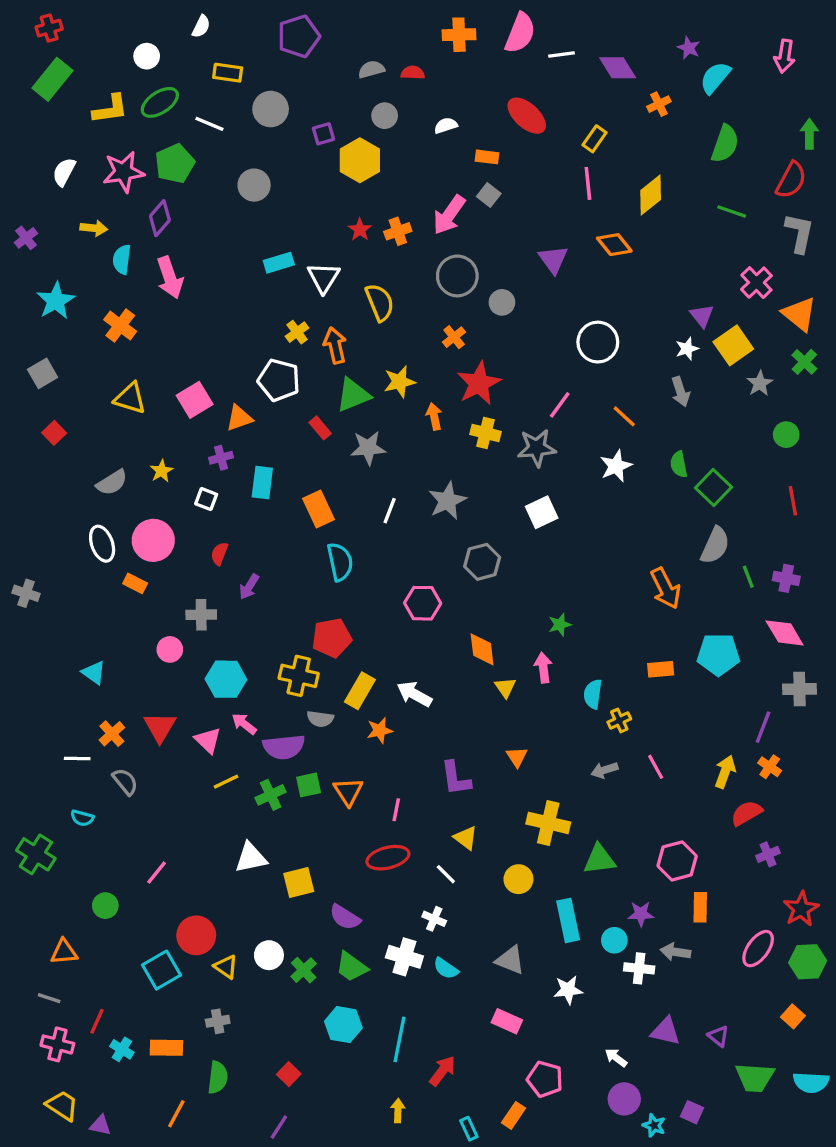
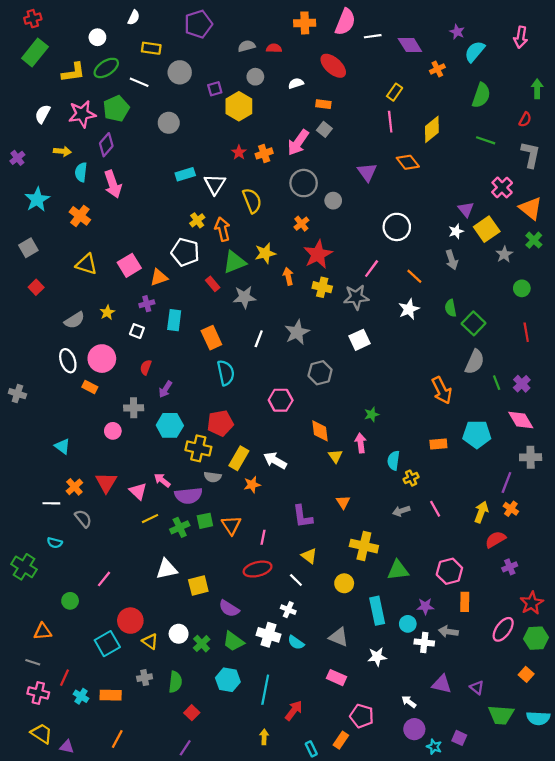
red ellipse: (527, 116) -> (333, 66), moved
red semicircle: (791, 180) -> (525, 119), size x0.6
purple cross: (786, 578) -> (522, 384), turned 35
cyan hexagon: (226, 679) -> (170, 425), moved
green semicircle: (218, 1077) -> (175, 682), moved

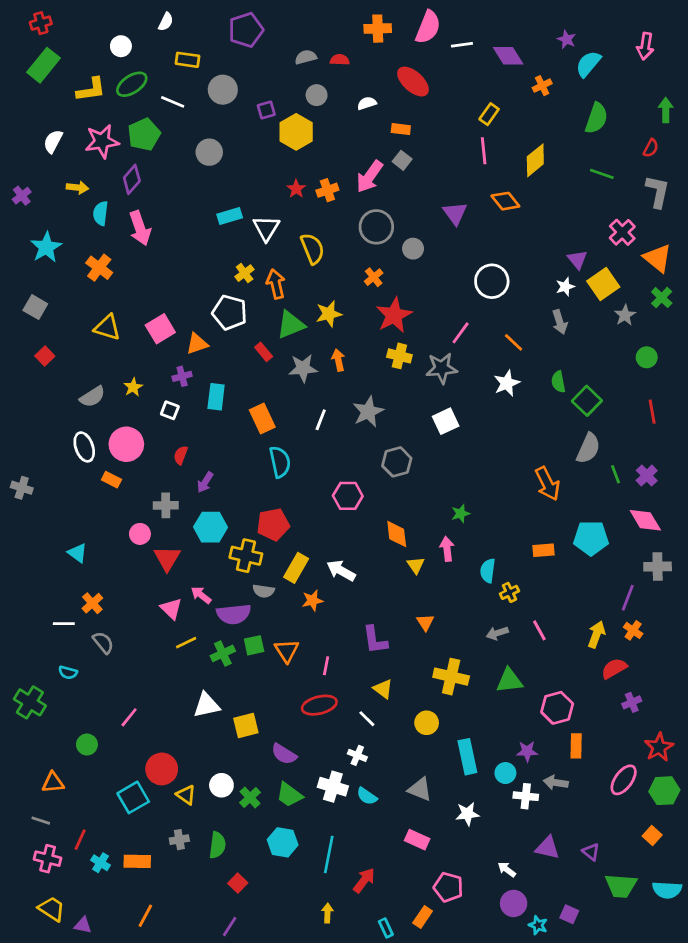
gray square: (28, 248) -> (35, 307), turned -30
orange arrow: (288, 276) -> (338, 360), moved
red triangle: (106, 482) -> (167, 558), moved
green triangle: (398, 570) -> (509, 681), moved

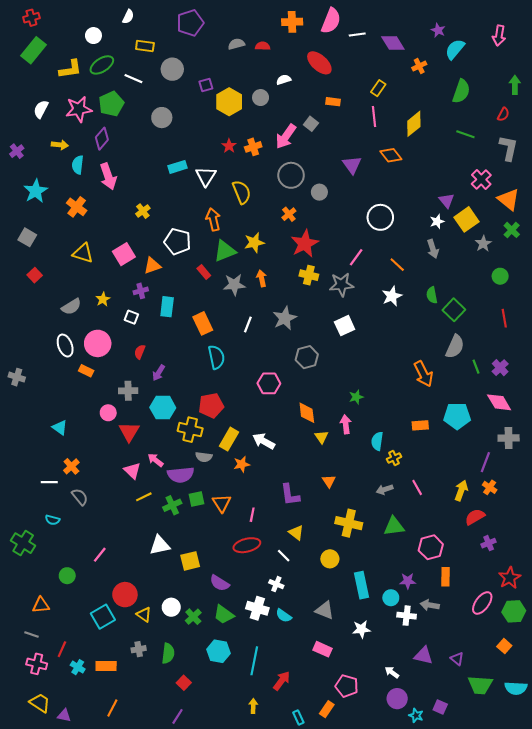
gray circle: (317, 95) -> (261, 98), moved
orange rectangle: (401, 129) -> (333, 102), moved
yellow cross: (245, 273) -> (143, 211), moved

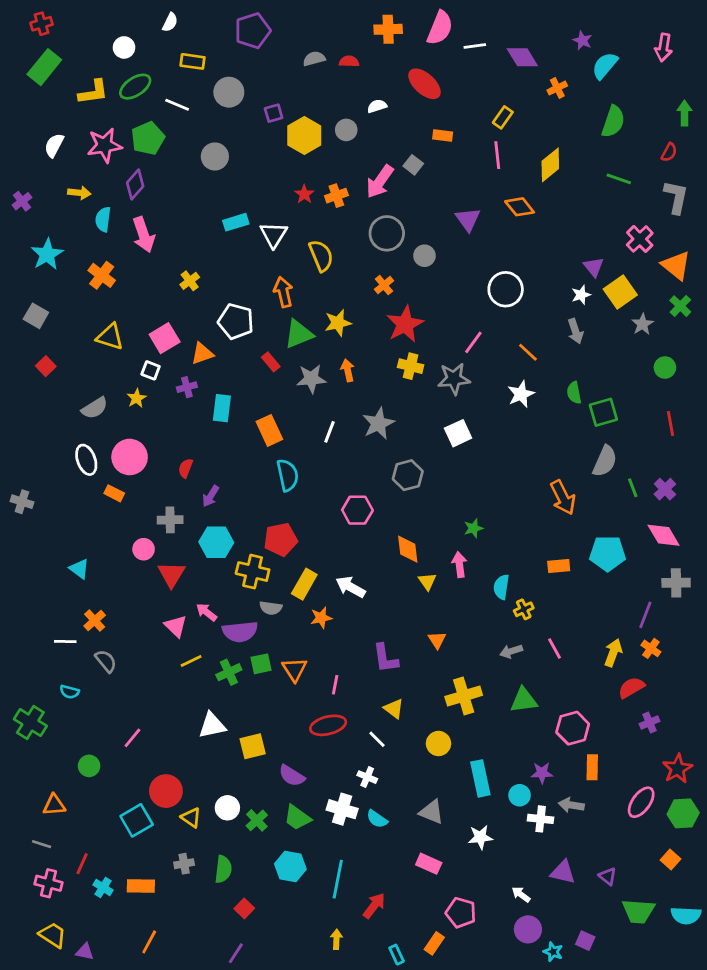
green square: (454, 310) -> (603, 412), turned 30
white square: (131, 317) -> (151, 370), moved
yellow cross: (349, 523) -> (464, 696), turned -30

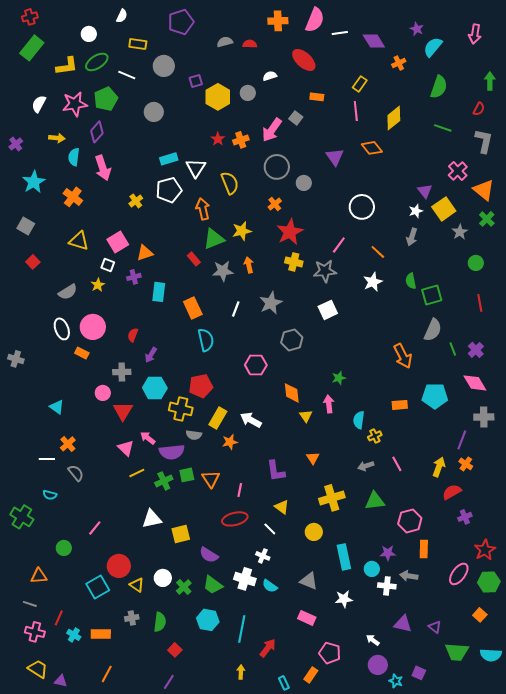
white pentagon: (236, 321) -> (169, 190), moved, turned -30
gray arrow: (575, 331) -> (412, 237), turned 36

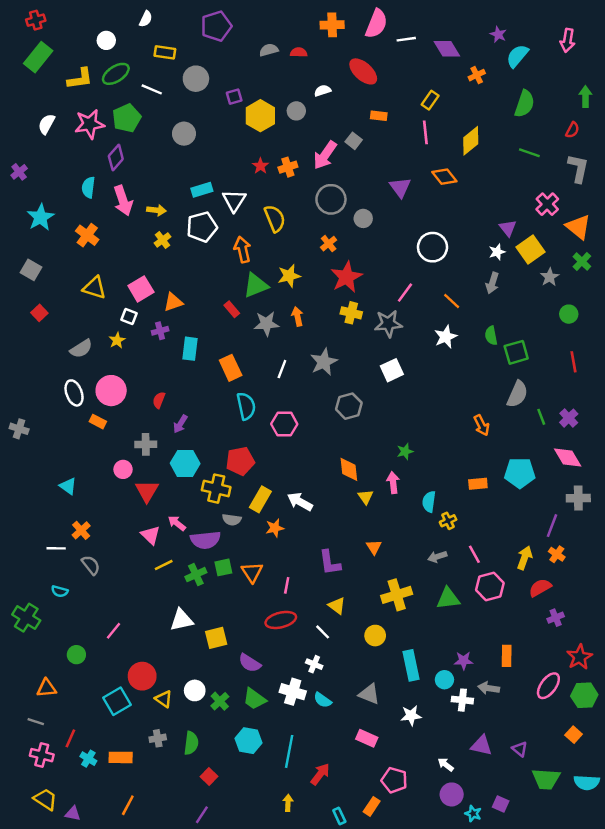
yellow arrow: (57, 138) -> (156, 210), moved
orange arrow: (403, 356) -> (482, 425), size x0.7
pink hexagon: (256, 365) -> (284, 424), moved
pink hexagon: (410, 521) -> (490, 587), moved

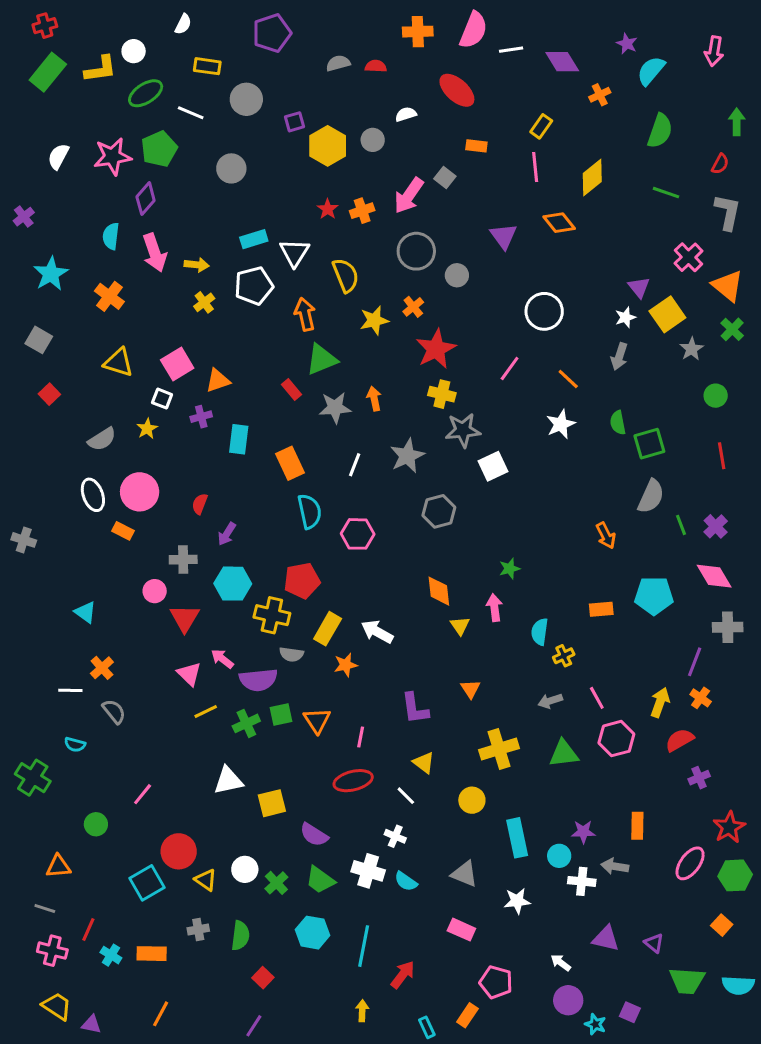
yellow L-shape: (80, 79) -> (100, 69), moved
yellow star: (289, 276) -> (374, 320), moved
gray star: (388, 324) -> (463, 430), moved

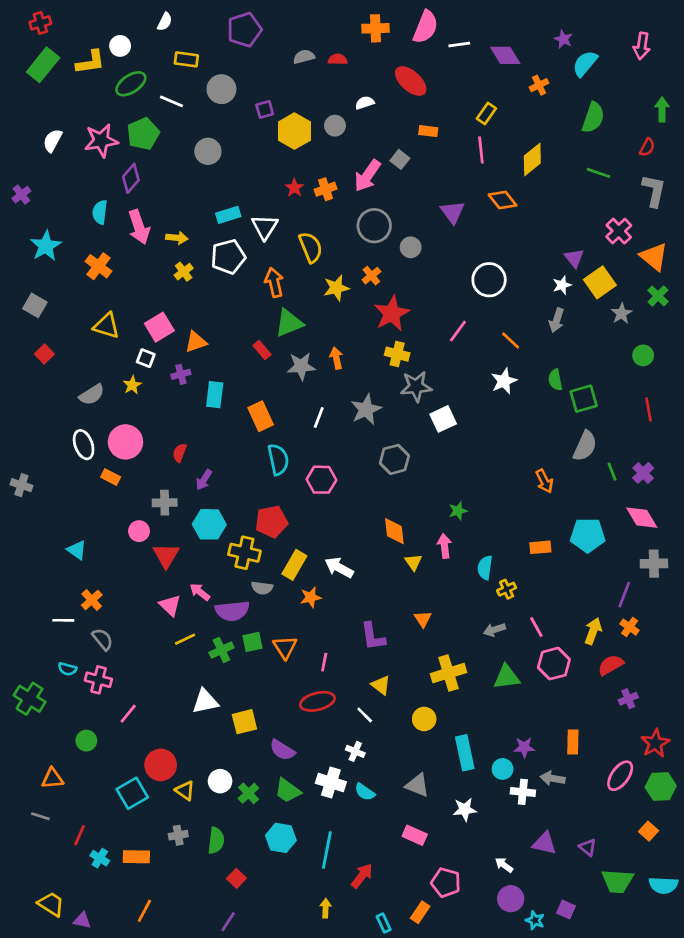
pink cross: (52, 951) -> (98, 680), moved

